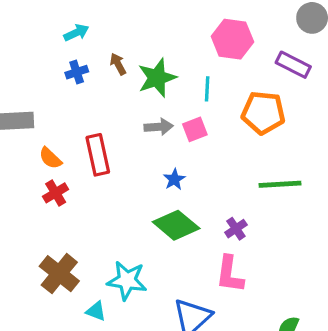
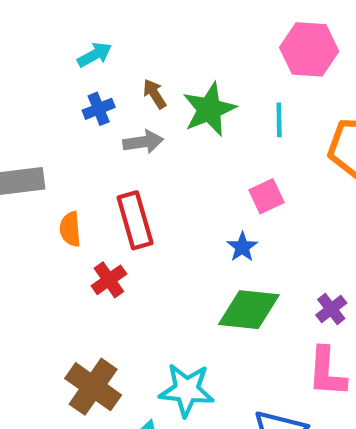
gray arrow: (159, 127) -> (143, 142), moved
pink square: (195, 129) -> (267, 196), moved
orange semicircle: (50, 158) -> (70, 229), turned 45
red cross: (56, 193) -> (109, 280), moved
green diamond: (176, 225) -> (249, 310), turned -30

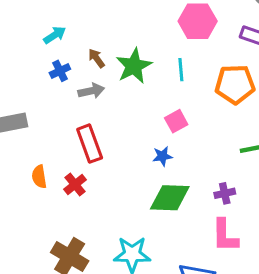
orange semicircle: (70, 229) -> (39, 177), moved
blue star: (242, 247) -> (162, 156), turned 30
purple cross: (331, 309) -> (225, 193), turned 30

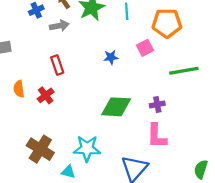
pink square: (176, 121) -> (145, 48), moved
red rectangle: (90, 144) -> (57, 65), size x0.7
blue star: (162, 156) -> (111, 57), moved

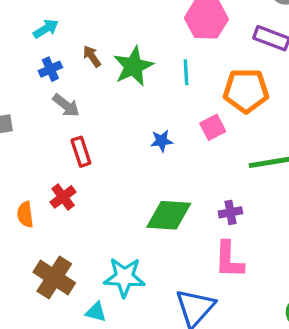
gray arrow: (59, 26) -> (66, 105), moved, turned 48
orange semicircle: (19, 89) -> (25, 214), moved

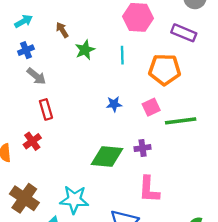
brown arrow: (92, 56) -> (62, 30), moved
green star: (133, 66) -> (85, 50), size x0.7
pink square: (213, 127) -> (151, 107), moved
blue star: (162, 141) -> (114, 104), moved
purple cross: (230, 212) -> (143, 148), moved

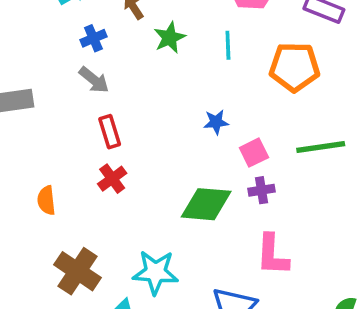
blue cross: (26, 50) -> (93, 38), moved
pink square: (151, 107) -> (254, 153), moved
red cross: (32, 141) -> (112, 179), moved

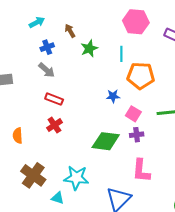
orange pentagon: (294, 67) -> (141, 76), moved
red rectangle: (110, 132) -> (54, 99), turned -54
pink square: (254, 153) -> (133, 114), turned -35

